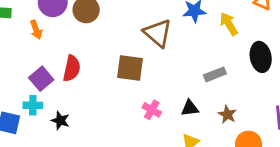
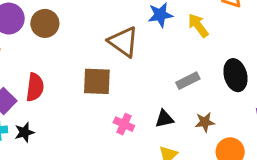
black ellipse: (261, 57) -> (235, 75), moved
brown star: (227, 114) -> (205, 122), turned -30
black star: (60, 121) -> (24, 132), moved, turned -30

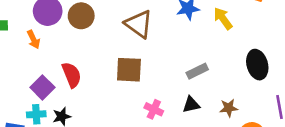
brown triangle: (123, 42) -> (139, 24), moved
gray rectangle: (188, 81) -> (197, 71), moved
red semicircle: (35, 87) -> (72, 75), turned -30

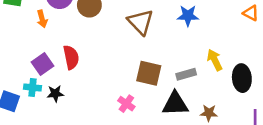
yellow arrow: (223, 18) -> (215, 60), moved
brown square: (129, 70) -> (149, 73), moved
black triangle: (191, 105) -> (175, 104), size x1.6
pink cross: (154, 109) -> (126, 104), moved

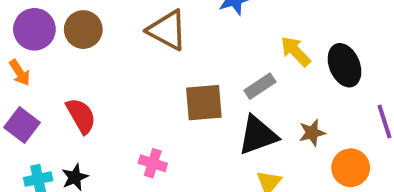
purple square: (42, 64) -> (22, 125), moved
pink cross: (126, 104) -> (153, 163), moved

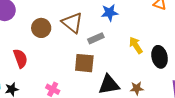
brown circle: (83, 30) -> (41, 28), moved
gray rectangle: (260, 86) -> (96, 38), moved

